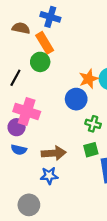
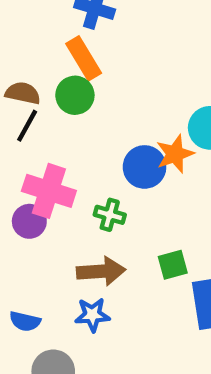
brown semicircle: (21, 28) -> (23, 93), moved
orange star: (89, 79) -> (175, 154), moved
green cross: (93, 124) -> (110, 215), moved
blue semicircle: (19, 150) -> (25, 321), moved

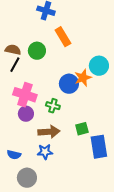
orange rectangle: (84, 58) -> (63, 37), moved
purple circle: (29, 221) -> (26, 114), moved

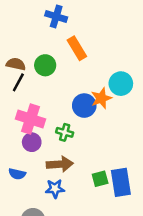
green square: (82, 129) -> (100, 179), moved
blue semicircle: (14, 155) -> (17, 174), moved

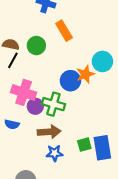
green cross: (65, 132) -> (53, 104), size x1.5
purple circle: (32, 142) -> (35, 106), moved
blue semicircle: (17, 174) -> (12, 124), moved
blue star: (55, 189) -> (54, 153), moved

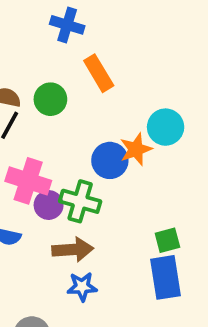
green square: (84, 145) -> (167, 240), moved

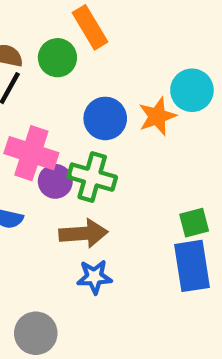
orange rectangle: (99, 73) -> (90, 27), moved
blue circle: (110, 160) -> (105, 118), moved

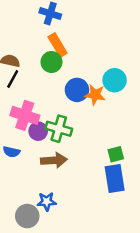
green circle: (57, 58) -> (51, 62), moved
orange star: (157, 116) -> (95, 95), turned 30
blue circle: (105, 118) -> (77, 90), moved
blue star: (94, 277) -> (47, 201), moved

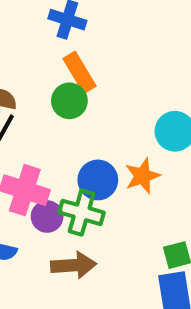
blue circle: (77, 90) -> (98, 180), moved
orange star: (95, 95) -> (142, 176), moved, turned -30

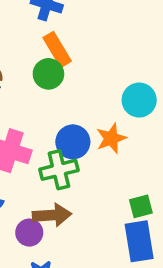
green cross: (82, 212) -> (59, 170), turned -30
purple circle: (47, 217) -> (29, 233), moved

